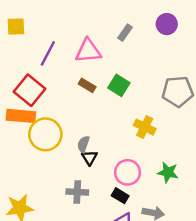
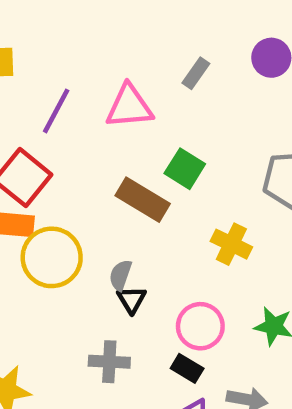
brown rectangle: (87, 85) -> (143, 200), moved, size x1.6

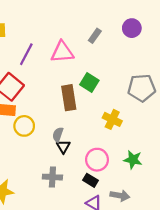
brown rectangle: (143, 200) -> (69, 98), turned 50
yellow circle: (52, 257) -> (24, 126), size x0.7

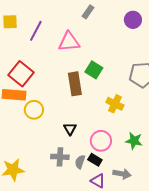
gray rectangle: (95, 36) -> (88, 12), moved
purple line: (26, 54) -> (36, 31), moved
gray semicircle: (58, 135) -> (80, 162), moved

